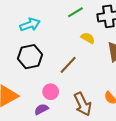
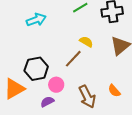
yellow semicircle: (88, 38) -> (86, 42), moved
black hexagon: (30, 57) -> (36, 69), moved

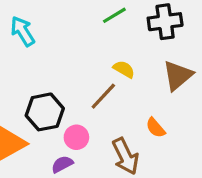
cyan arrow: (36, 20) -> (23, 31), moved, turned -102
orange semicircle: (114, 91) -> (156, 128), moved

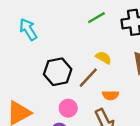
black hexagon: (45, 112) -> (58, 72), moved
orange semicircle: (156, 128) -> (111, 95), moved, turned -49

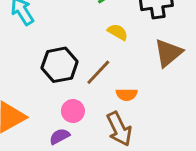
yellow semicircle: (103, 58) -> (118, 32), moved

